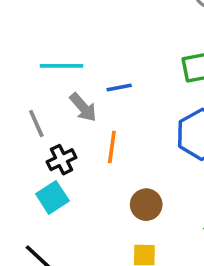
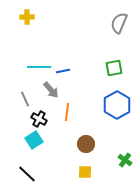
blue line: (119, 88) -> (63, 71), moved
black cross: (62, 160) -> (39, 119), turned -35

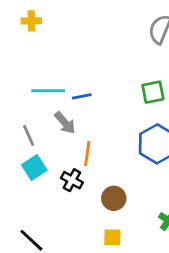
black cross: (39, 119) -> (72, 180), moved
cyan square: (34, 140) -> (34, 168), moved

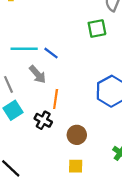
green square: (153, 92) -> (97, 28), moved
blue line: (82, 96) -> (51, 53), turned 48

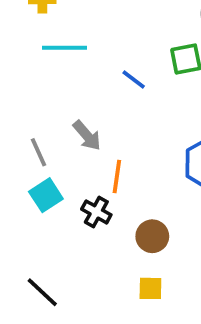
cyan line: (24, 49) -> (65, 48), moved
blue line: (51, 53) -> (134, 80), moved

